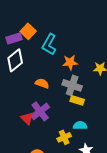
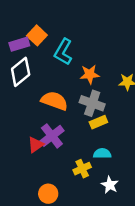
orange semicircle: (42, 83) -> (54, 101), size x1.5
yellow rectangle: (77, 100) -> (98, 122), turned -40
red triangle: (27, 118) -> (36, 145), turned 40

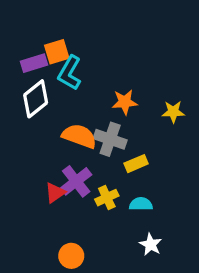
orange square: (37, 35) -> (57, 52), turned 30
cyan L-shape: (63, 52) -> (70, 73), moved
gray cross: (92, 103) -> (110, 139), moved
yellow cross: (82, 169) -> (107, 198), moved

